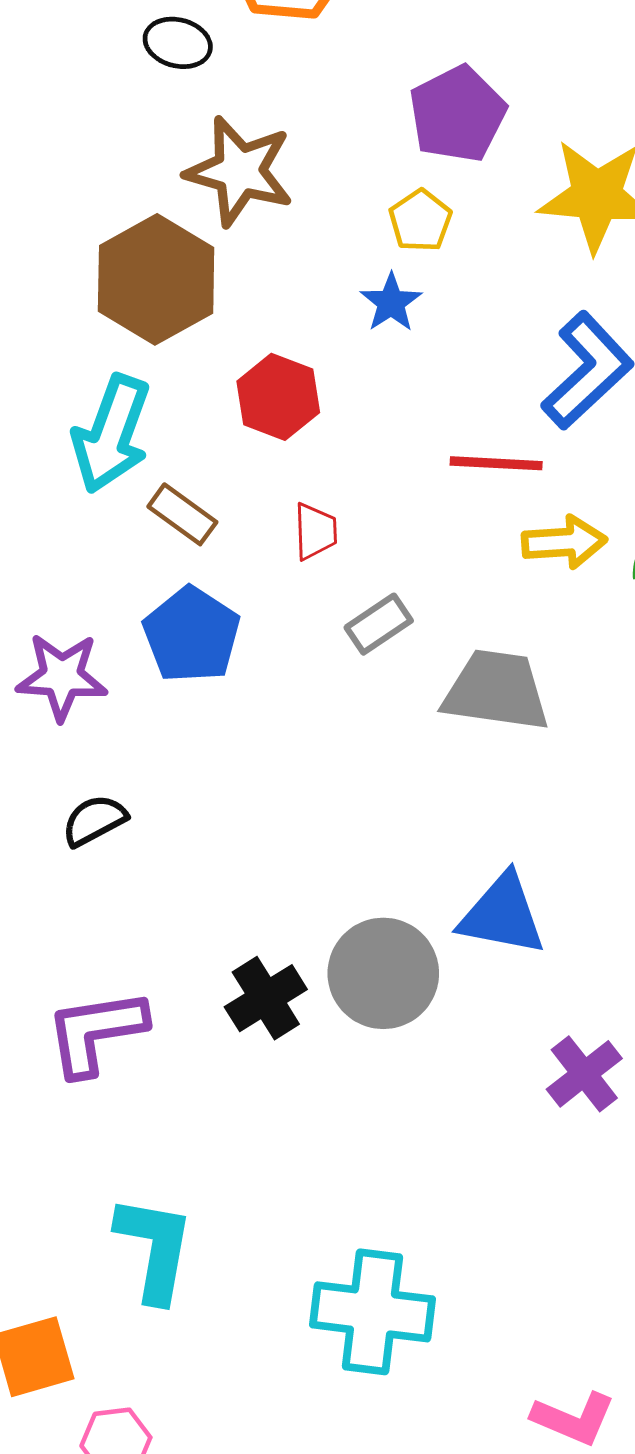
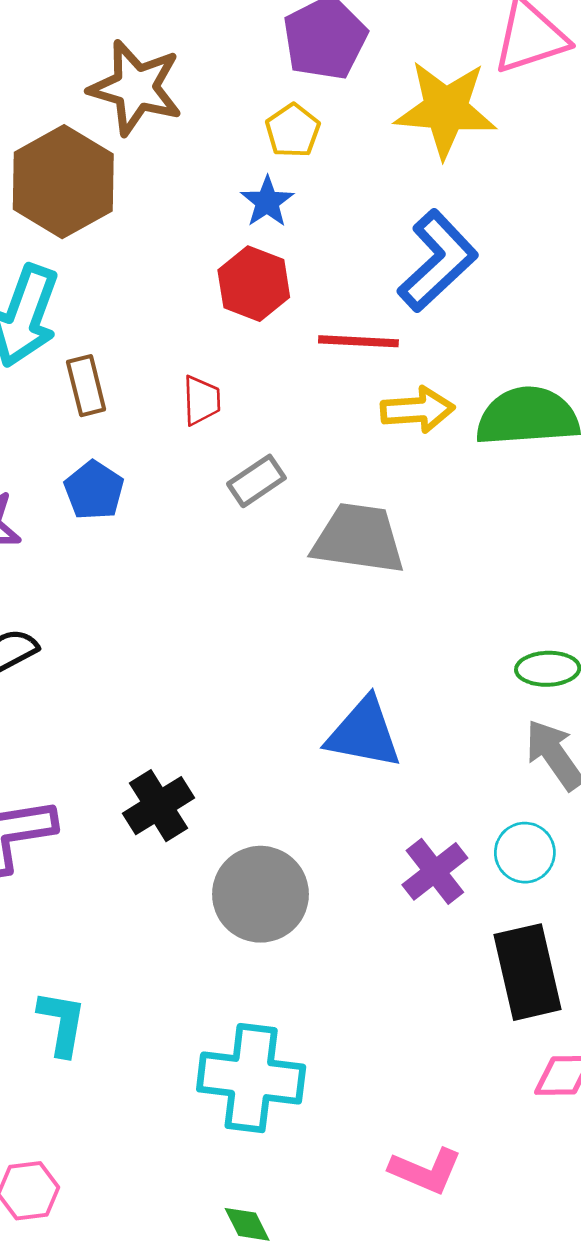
red hexagon: (278, 397) -> (254, 284), moved
brown rectangle: (182, 514) -> (86, 386), turned 40
blue pentagon: (192, 635) -> (94, 490), size x0.7
gray circle: (383, 973) -> (260, 894), moved
cyan L-shape: (155, 1249) -> (62, 1023), size x0.7

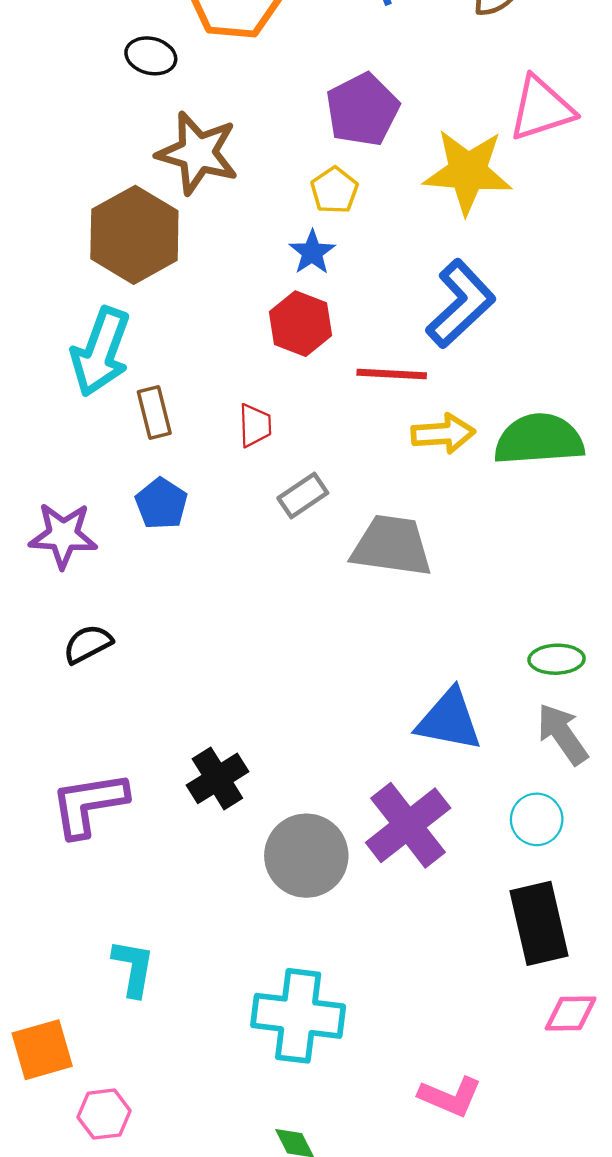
blue triangle: (364, 733) -> (449, 720), moved
purple cross: (435, 871) -> (408, 825), moved, size x1.5

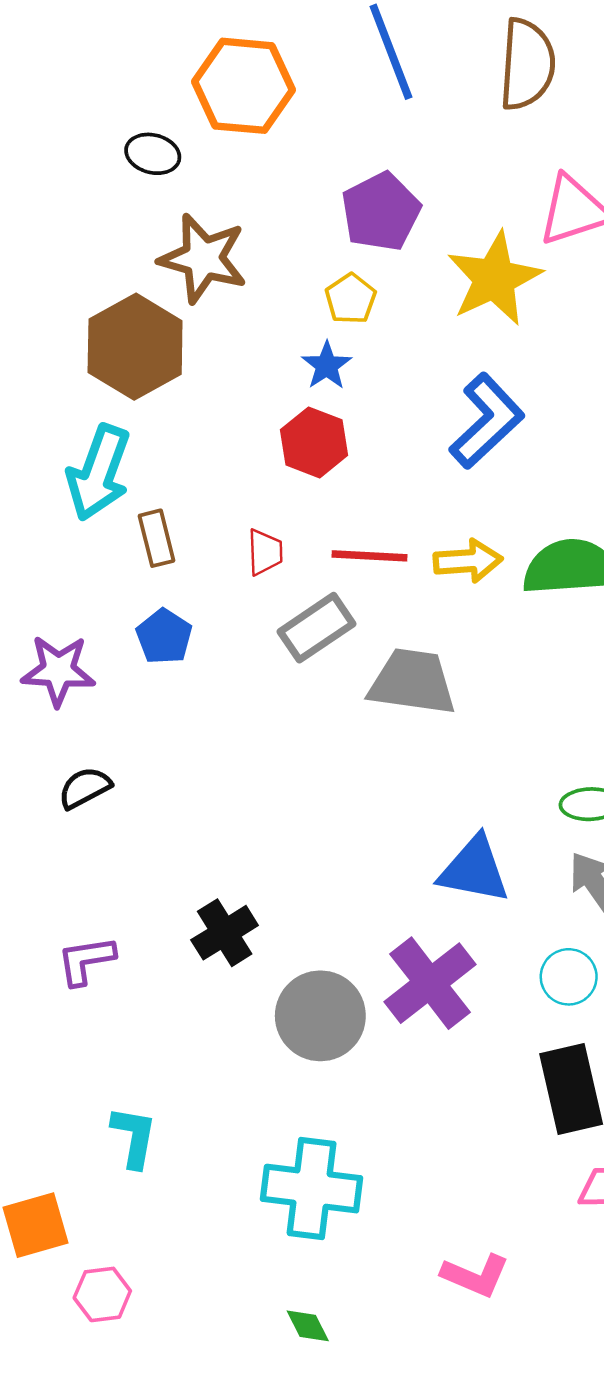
yellow star: (468, 172) -> (494, 279), turned -30
red line: (392, 374) -> (370, 556), moved
gray rectangle: (303, 496) -> (317, 628), size x1.4
purple L-shape: (89, 804) -> (86, 960), size x0.7

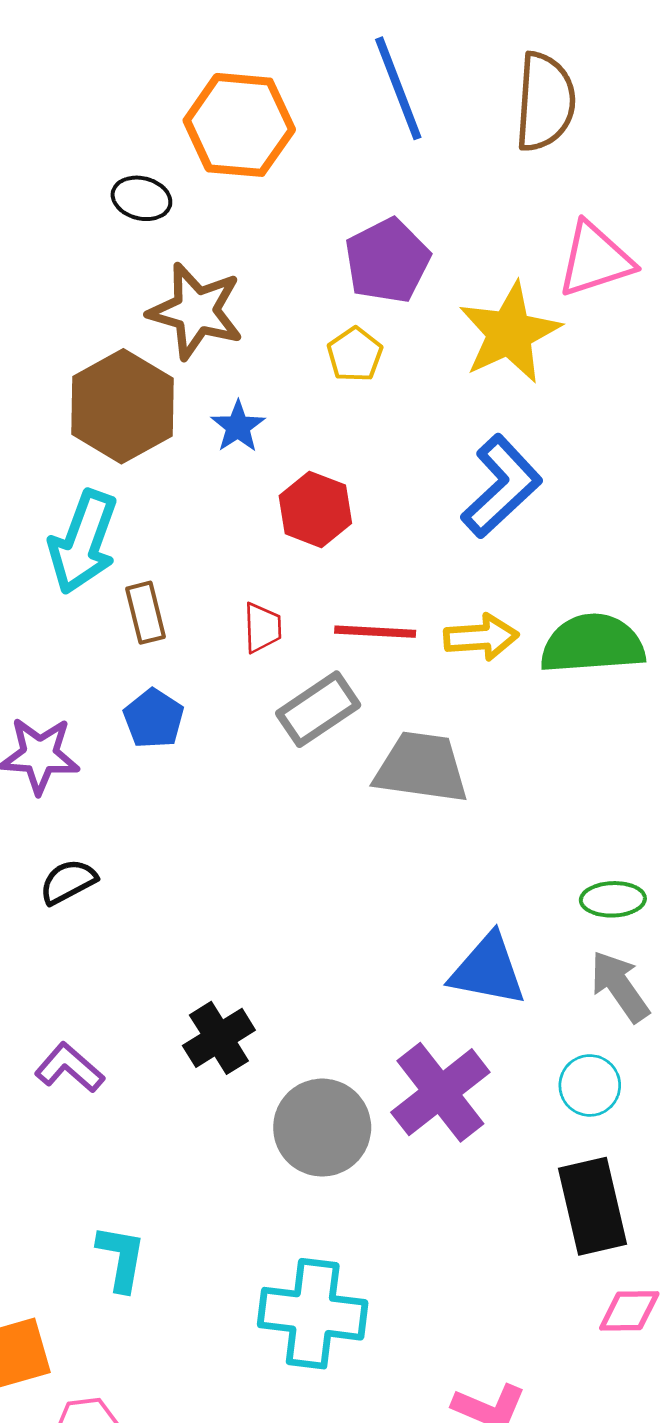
blue star: (327, 366) -> (238, 427), moved
purple L-shape: (86, 960) -> (69, 1068), turned 50

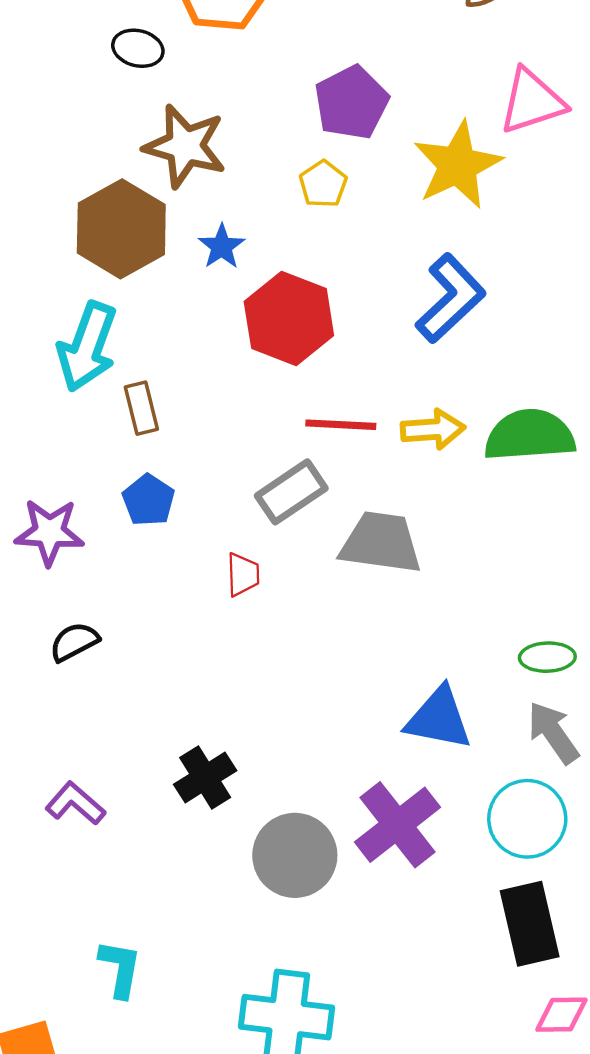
red hexagon: (315, 509) -> (289, 318), size x1.4
red trapezoid: (262, 628) -> (243, 575), moved
cyan circle: (590, 1085) -> (527, 819), size x1.5

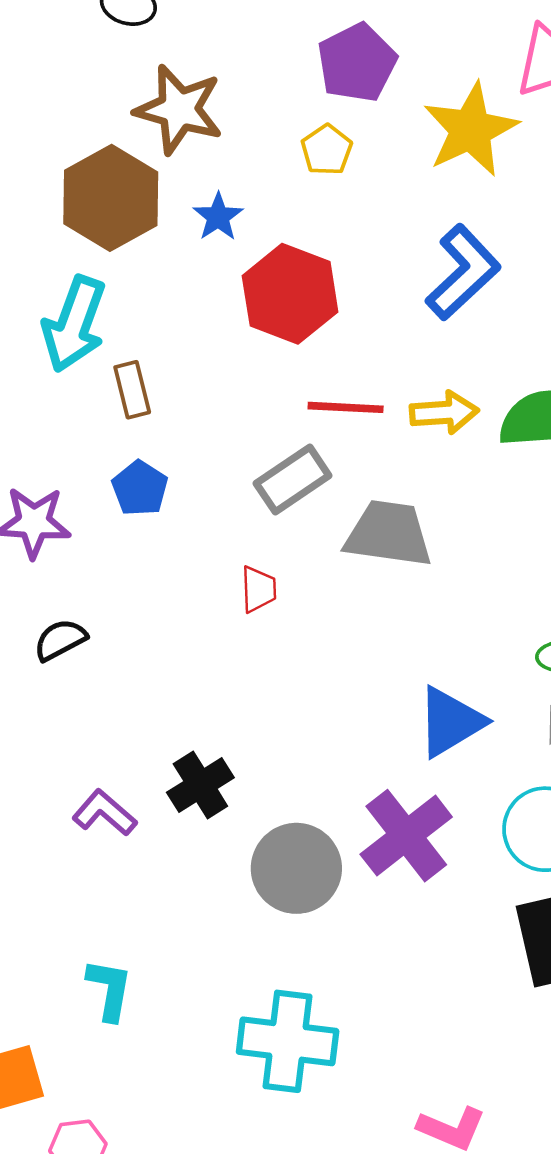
red trapezoid: (243, 575) -> (258, 589), moved
blue triangle: (439, 718) -> (450, 722), turned -42
purple L-shape: (75, 803) -> (104, 813), moved

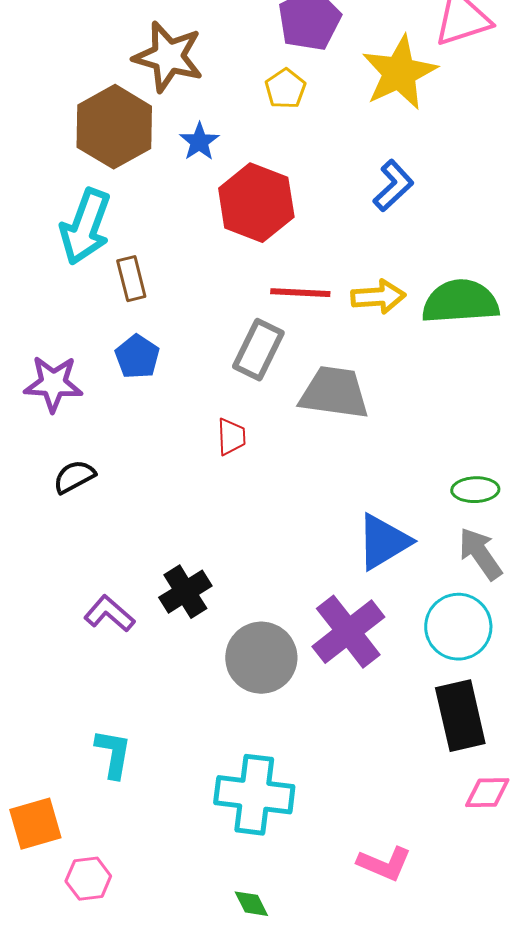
blue L-shape: (463, 272) -> (393, 186), size x0.7
gray rectangle: (293, 479) -> (258, 350), turned -30

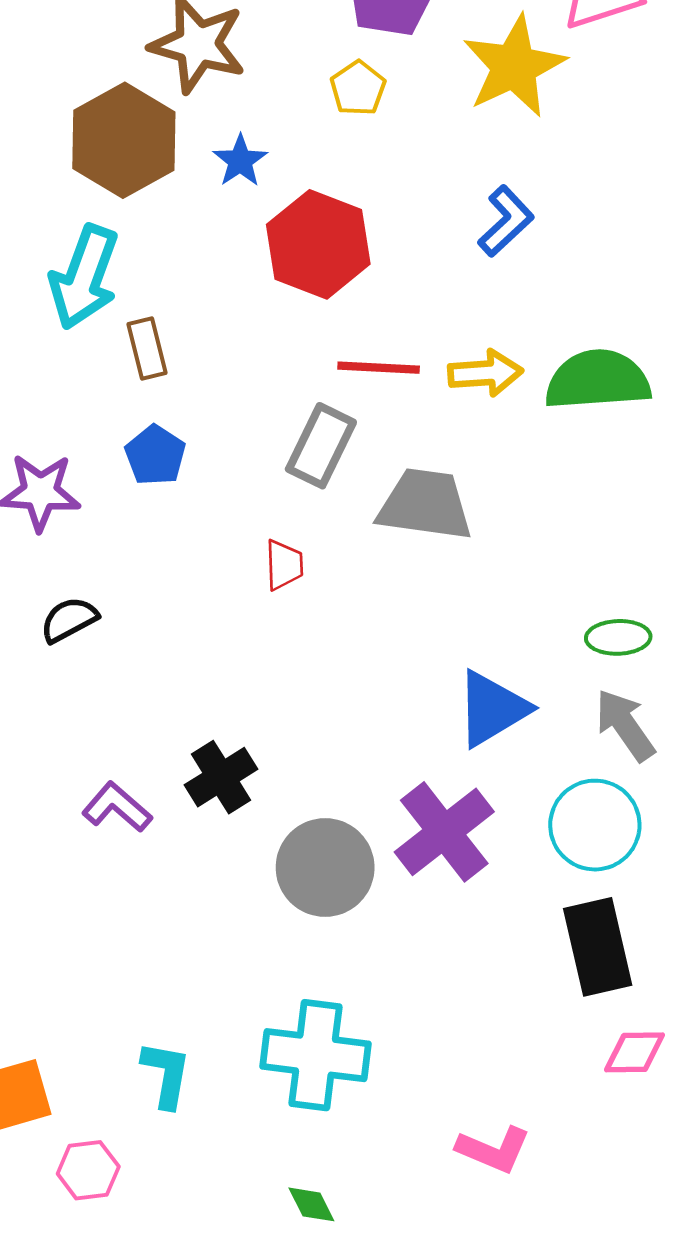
cyan L-shape: (113, 754) -> (166, 1074), moved

